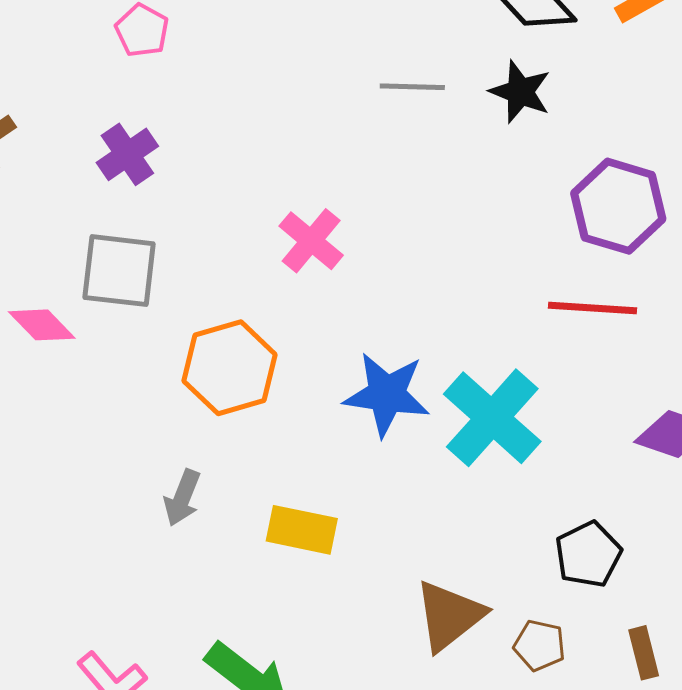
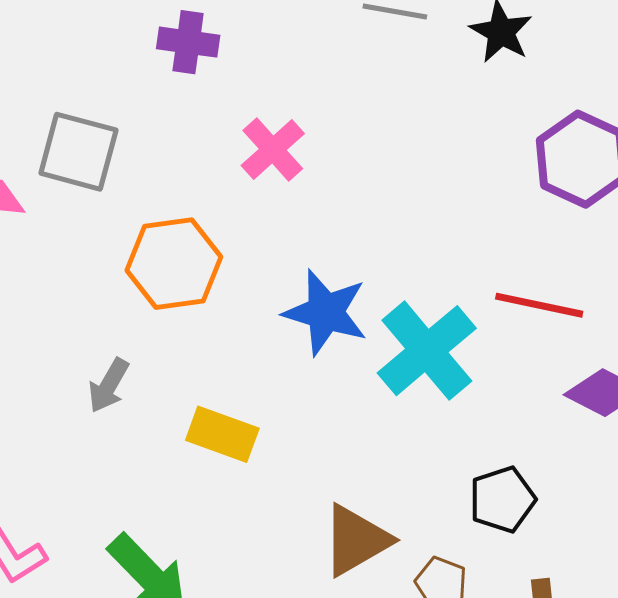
purple cross: (127, 154) -> (188, 42), moved, turned 34
red line: (593, 308) -> (539, 305), moved

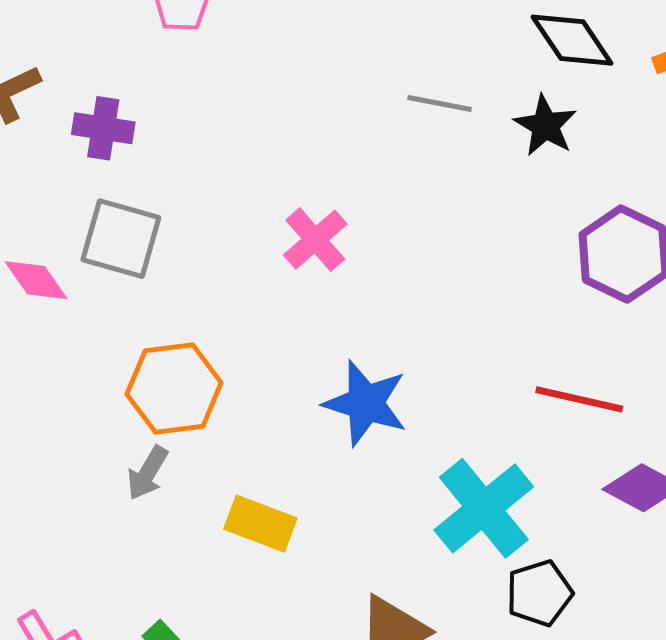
purple cross: (188, 42) -> (103, 128), moved
orange hexagon: (174, 264) -> (174, 389), moved
cyan cross: (427, 351) -> (484, 508), moved

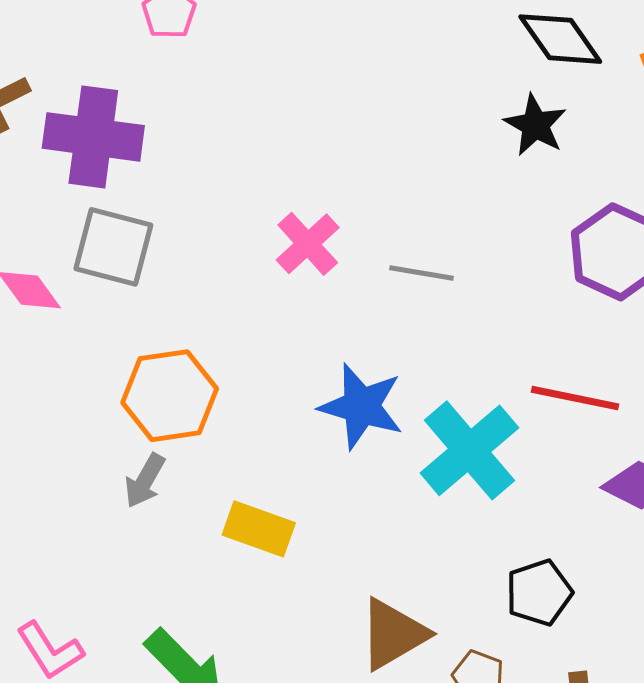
gray line: (440, 103) -> (421, 273), moved
purple cross: (103, 128) -> (93, 137), size x1.6
cyan cross: (484, 508) -> (469, 450), moved

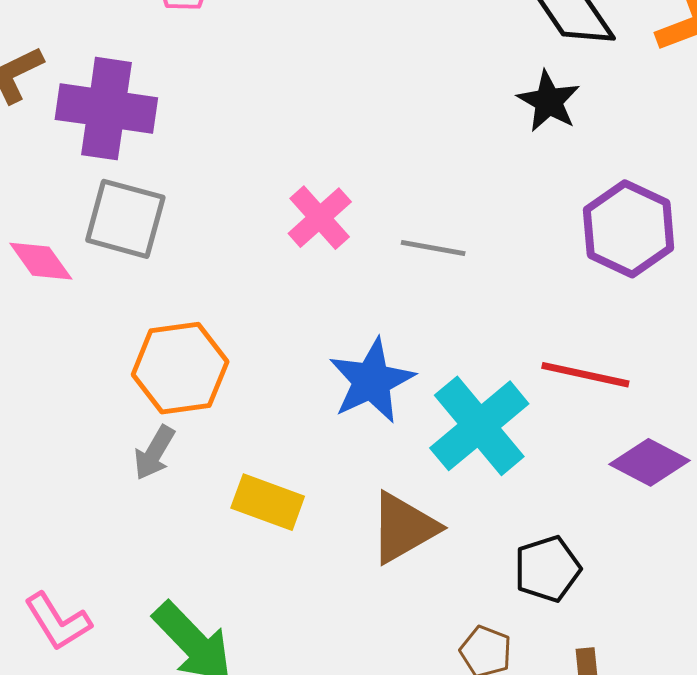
blue star: (361, 406) -> (372, 381), turned 30
brown triangle: (393, 634) -> (404, 528), moved

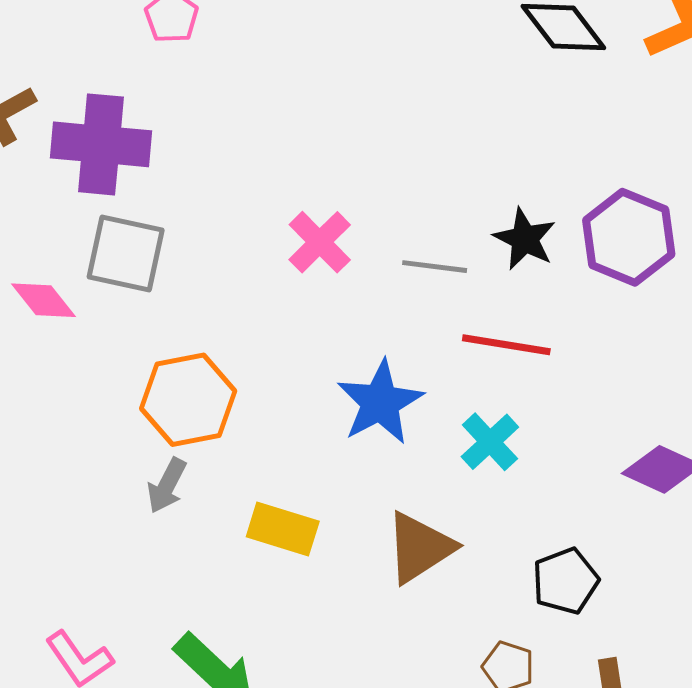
black star: (549, 101) -> (525, 239), moved
red line: (585, 375) -> (506, 345), moved
cyan cross: (479, 426) -> (490, 442), size x0.6

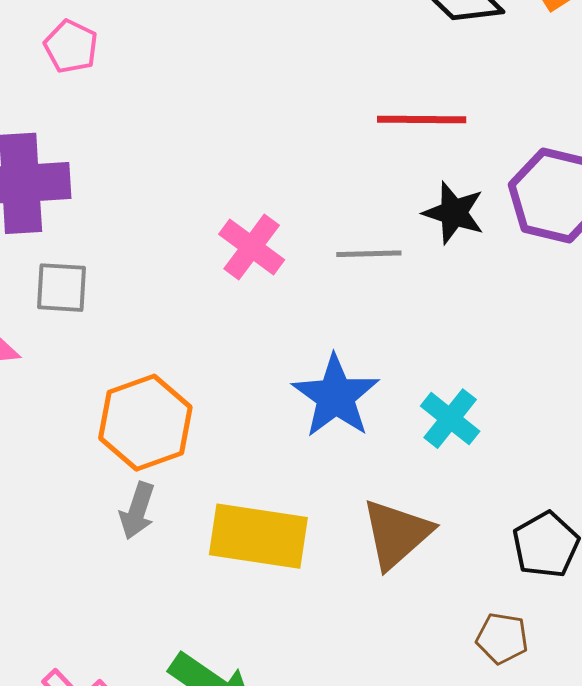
gray square: (126, 253) -> (61, 288), size x0.7
red line: (506, 345) -> (422, 119), moved
yellow rectangle: (283, 529) -> (258, 536), size x1.4

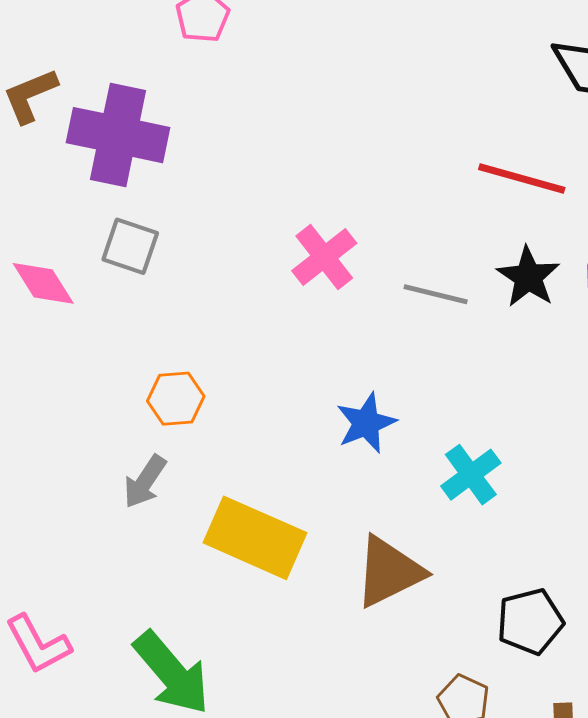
blue star: (336, 396) -> (366, 423), size x0.7
orange hexagon: (145, 423) -> (176, 399), size x0.6

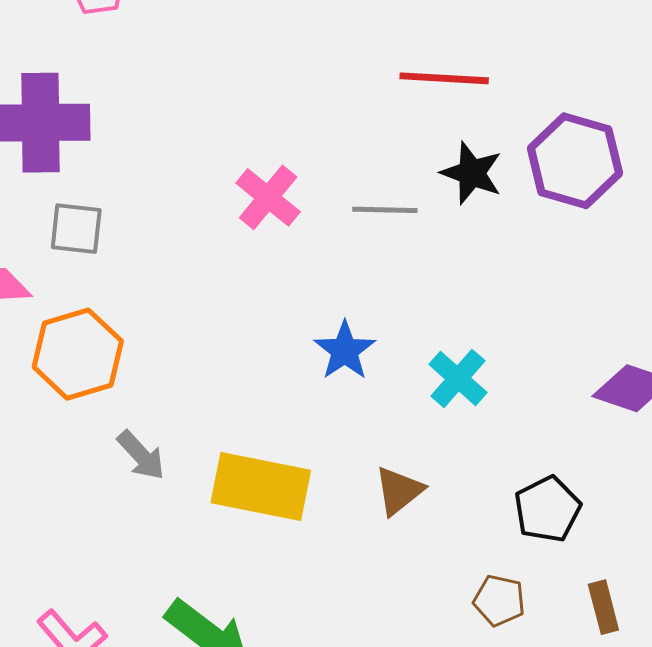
orange hexagon: (176, 399) -> (78, 354), moved, size x1.6
gray arrow: (145, 482) -> (141, 455), turned -64
brown triangle: (389, 572) -> (399, 491), size x0.7

